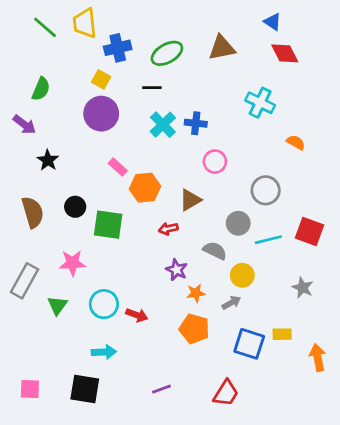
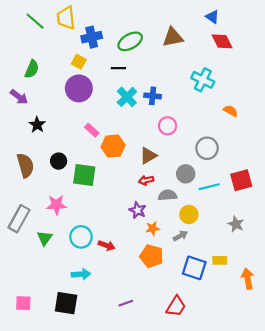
red arrow: (168, 229) -> (146, 180), moved
red square: (309, 231) -> (241, 180), turned -35
gray semicircle: (215, 251) -> (168, 195), turned -30

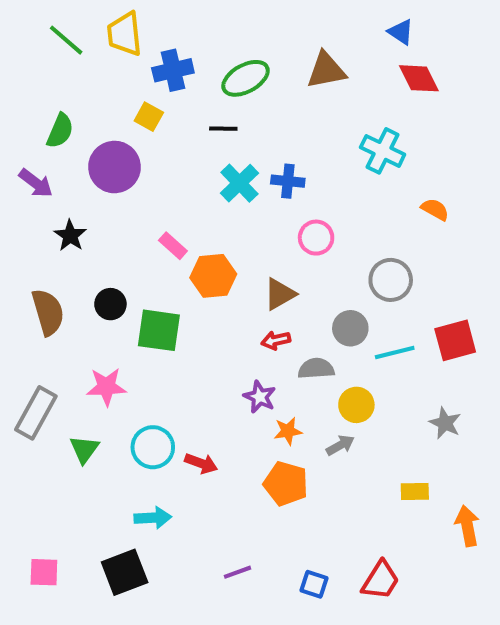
purple circle: (79, 88) -> (114, 167), moved
blue square: (194, 268) -> (314, 584), moved, size x0.6
black square: (66, 303) -> (125, 572), turned -30
red trapezoid: (176, 306) -> (381, 580), moved

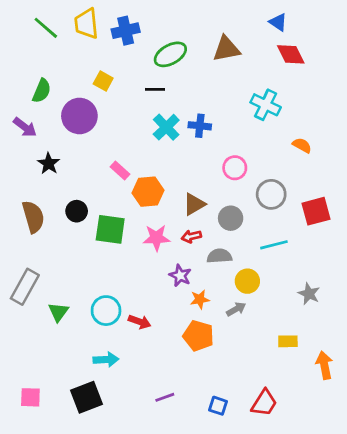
blue cross: (173, 70) -> (126, 31), moved
pink circle: (316, 238) -> (235, 168), moved
gray circle: (350, 328) -> (231, 218), moved
red square: (455, 340) -> (316, 211), moved
pink star: (106, 387) -> (156, 238), moved

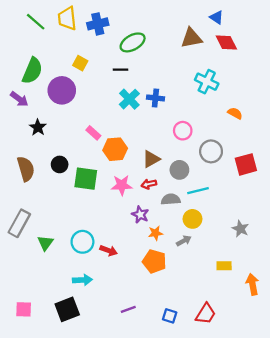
brown triangle: (226, 49) -> (191, 38), moved
green semicircle: (42, 91) -> (32, 71), size x1.4
cyan line: (274, 245) -> (198, 191), moved

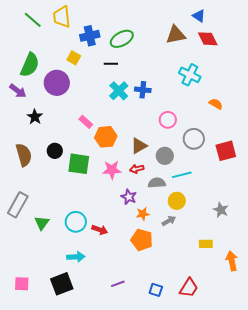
blue cross: (98, 24) -> (90, 36), moved

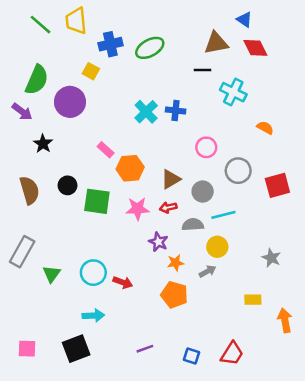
black line: (111, 64) -> (203, 70), moved

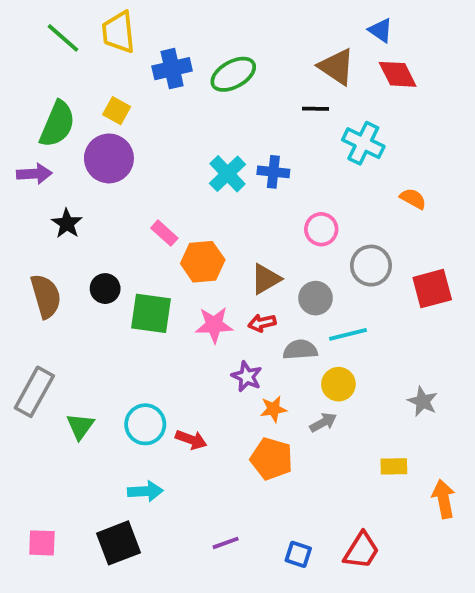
brown triangle: (216, 43) -> (337, 67), turned 45
yellow square: (91, 71) -> (117, 111), moved
purple arrow: (22, 112) -> (34, 174), turned -40

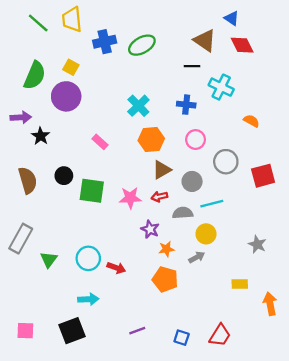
blue cross: (273, 172) -> (186, 105), moved
purple arrow: (34, 174) -> (21, 117), moved
orange hexagon: (203, 262) -> (151, 140), moved

